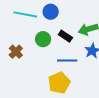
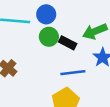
green circle: (43, 39) -> (49, 37), moved

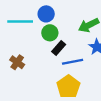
black rectangle: (68, 43) -> (59, 48), moved, turned -72

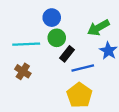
cyan line: (20, 21) -> (26, 44), moved

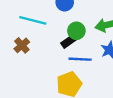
green circle: (57, 38) -> (76, 31), moved

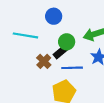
brown cross: (22, 45) -> (44, 61), moved

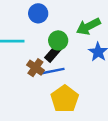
blue line: (72, 68) -> (52, 71), moved

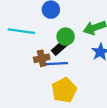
brown cross: (35, 68) -> (42, 58), turned 35

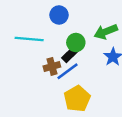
blue line: (56, 64) -> (67, 71), turned -30

